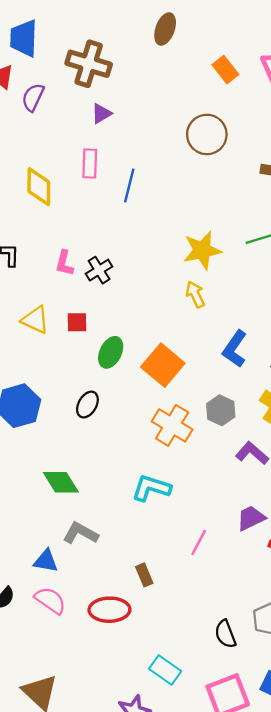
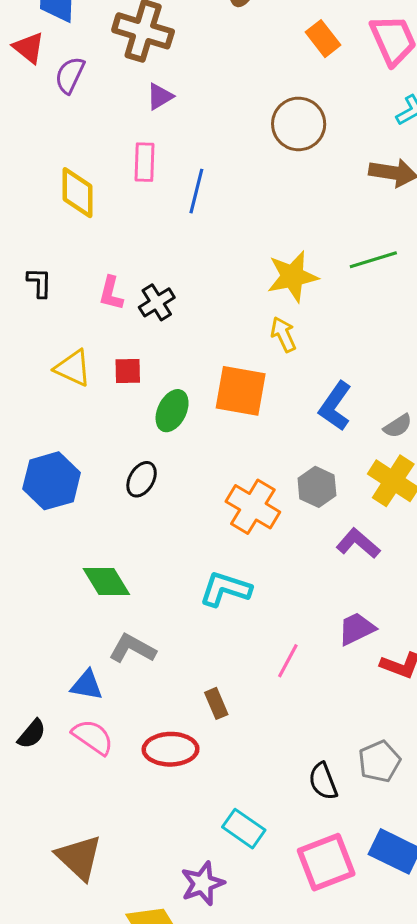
orange square: (163, 365) -> (241, 391), moved, turned -30

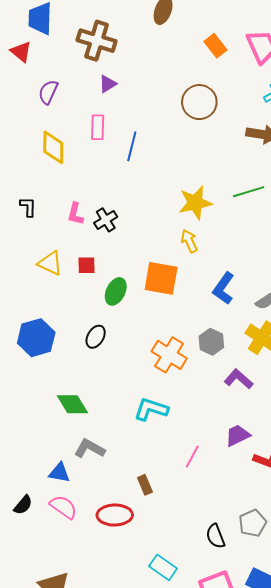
purple semicircle: (70, 75) -> (48, 92), moved

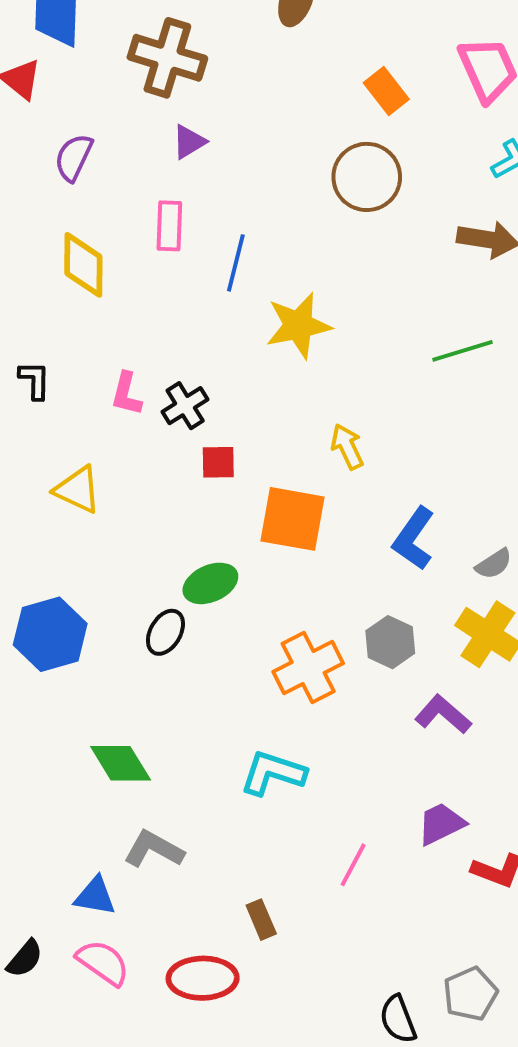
orange rectangle: (215, 46) -> (386, 91), moved
yellow star: (195, 203) -> (298, 325), moved
red square: (87, 265) -> (218, 462), moved
green ellipse: (116, 291) -> (210, 583), moved, turned 40
orange cross: (169, 355) -> (308, 667), turned 32

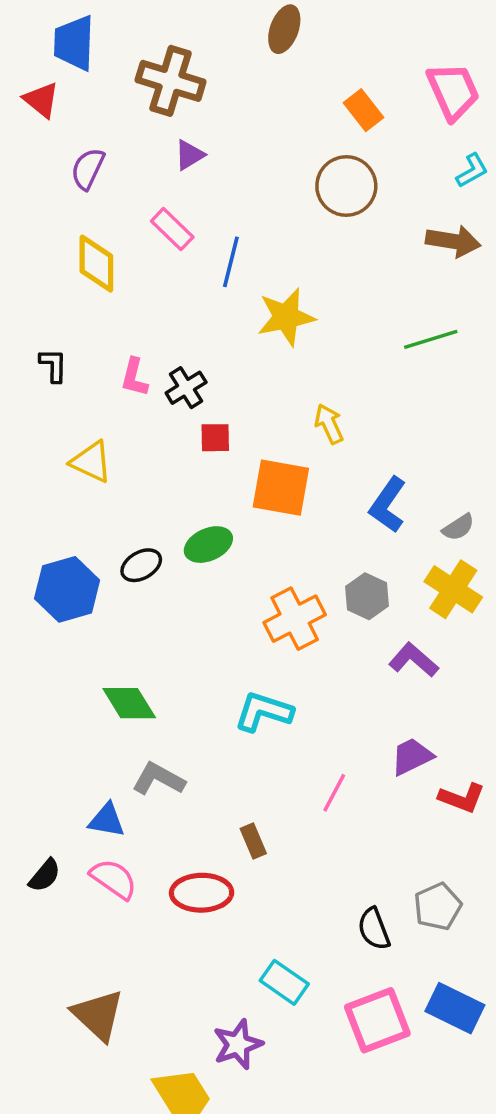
pink rectangle: (169, 226) -> (172, 229), turned -48
black ellipse: (165, 632) -> (141, 565), moved, turned 30

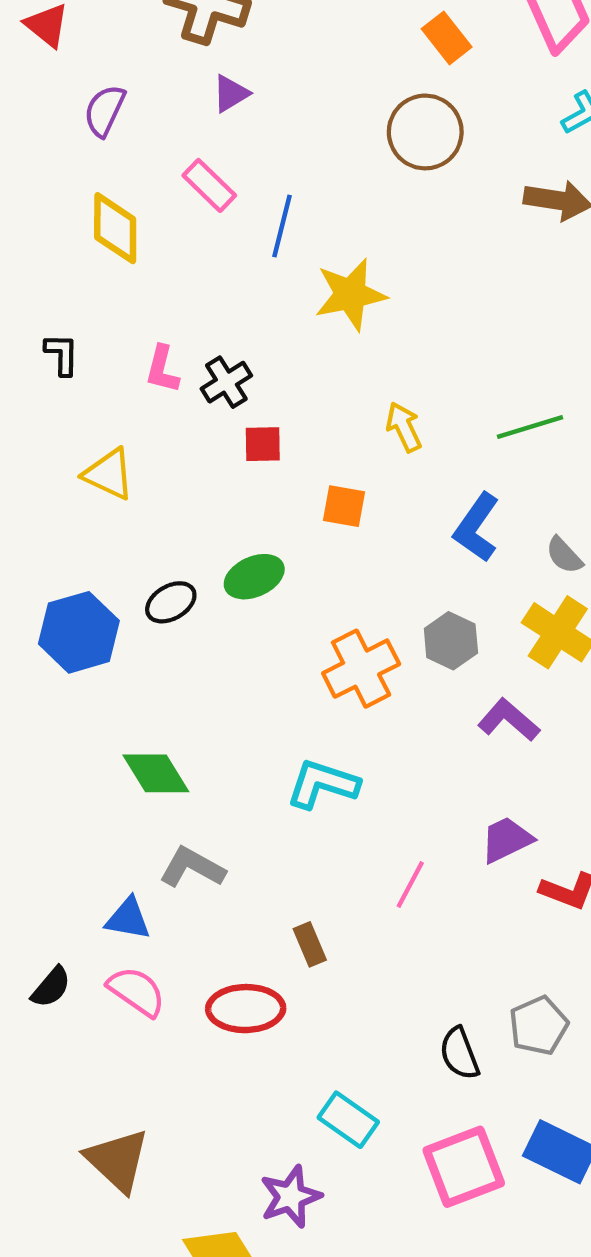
green line: (431, 339) -> (530, 427), moved
orange square: (281, 488) -> (344, 506), size x0.6
gray semicircle: (458, 527) -> (564, 555), turned 80

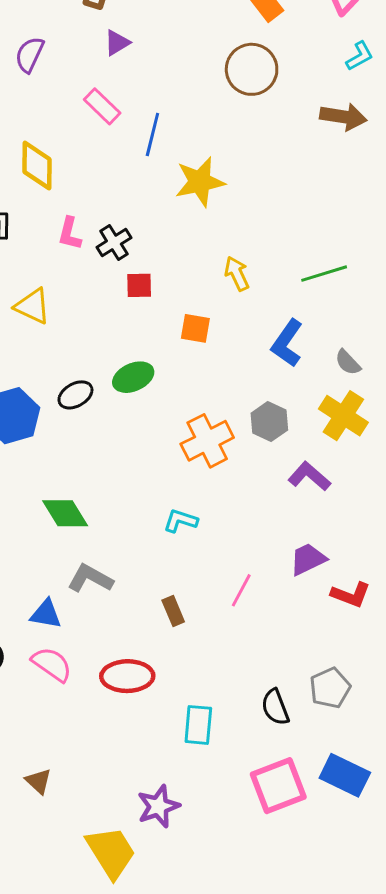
yellow diamond: (115, 228) -> (37, 166), moved
cyan L-shape: (323, 784) -> (181, 521), size x0.7
brown rectangle: (310, 944) -> (173, 611), moved
cyan rectangle: (348, 1120) -> (198, 725), moved, turned 60
brown triangle: (117, 1160) -> (38, 781), size x0.6

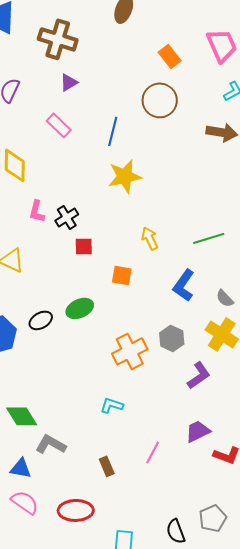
blue line: (152, 134) -> (113, 131), moved
purple L-shape: (309, 476) -> (199, 375), turned 104
green diamond: (65, 513) -> (22, 416), moved

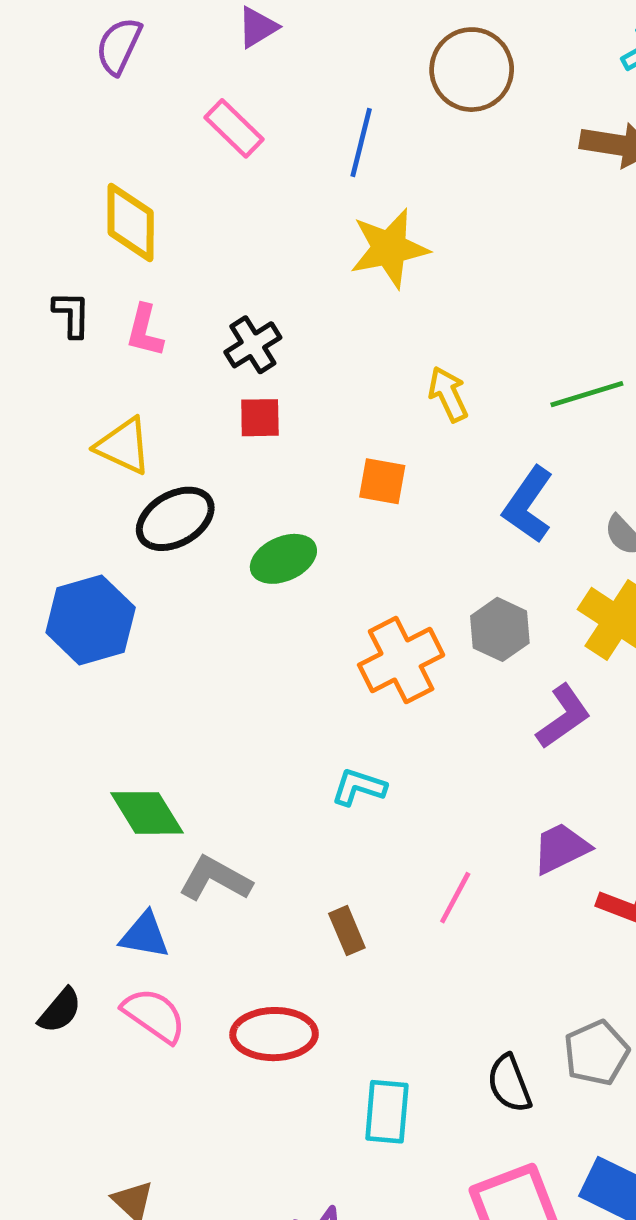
pink L-shape: (37, 211) -> (145, 331), moved
red square: (84, 246) -> (260, 418), moved
black ellipse: (41, 320) -> (175, 519), moved, size x1.4

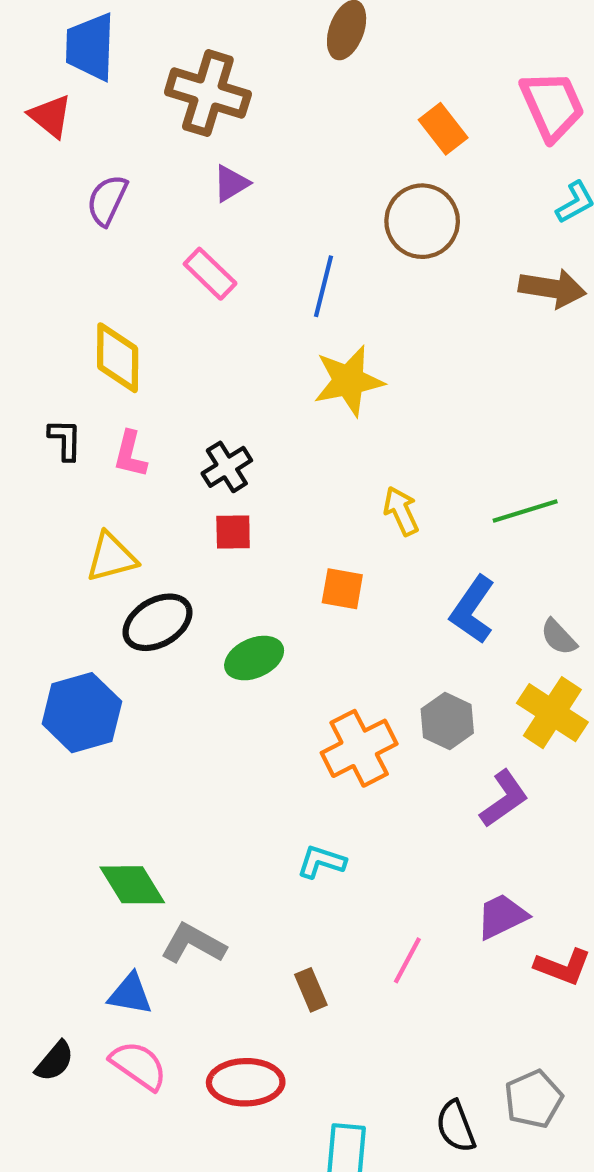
yellow triangle: (123, 446) -> (111, 557), turned -40

